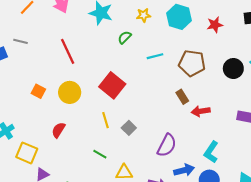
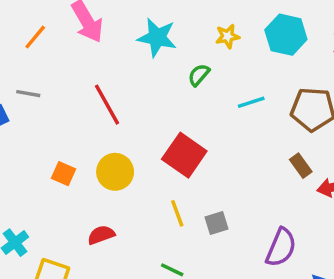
gray square: (129, 128) -> (217, 223), turned 32
red semicircle: (58, 130) -> (101, 235), turned 42

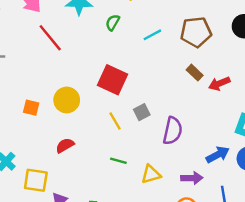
red line: (107, 105) -> (50, 38), moved
gray square: (217, 223) -> (142, 112), moved
purple semicircle: (281, 247) -> (173, 131), moved

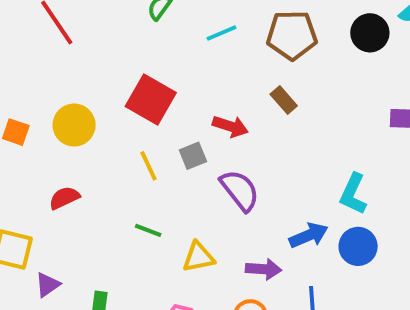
red arrow: (219, 84) -> (230, 126), moved, turned -145
purple semicircle: (173, 131) -> (240, 190), turned -56

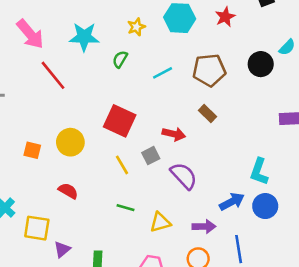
red semicircle: (64, 198) -> (68, 191), turned 60

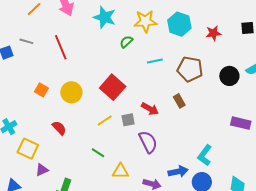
yellow star: (136, 27) -> (145, 21), size x1.6
red line: (53, 75) -> (61, 47), moved
yellow line: (122, 165) -> (105, 120), turned 70

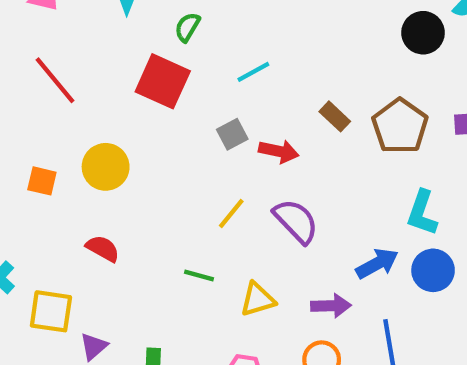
cyan line: (155, 61) -> (253, 72), moved
brown pentagon: (190, 69) -> (400, 126), moved, turned -30
red square: (113, 87) -> (163, 81), moved
yellow line: (105, 120) -> (231, 213), moved
gray square: (128, 120) -> (232, 134), moved

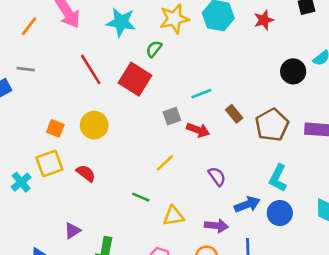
cyan line: (253, 72) -> (201, 94), moved
red line: (55, 80) -> (91, 69), moved
purple semicircle: (296, 221) -> (217, 176), moved, size x0.7
yellow square: (51, 311) -> (49, 163), moved, turned -36

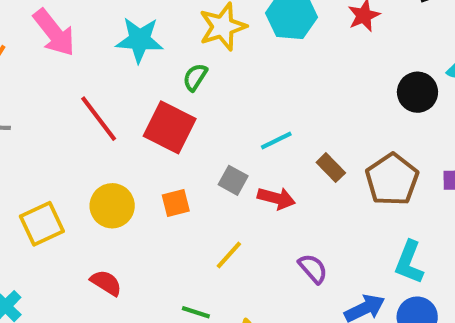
gray square: (172, 116) -> (233, 180), turned -36
orange square: (55, 128) -> (176, 203), moved, turned -30
yellow square: (49, 163) -> (42, 224), moved

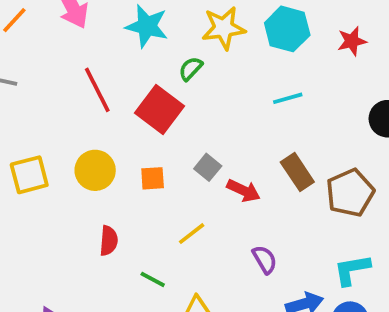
cyan line: (276, 141) -> (288, 98), moved
brown rectangle: (331, 168) -> (297, 172), size x1.4
cyan L-shape: (409, 262) -> (352, 270), turned 48
red semicircle: (106, 283) -> (109, 241), moved, turned 52

